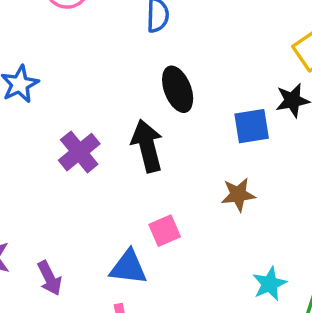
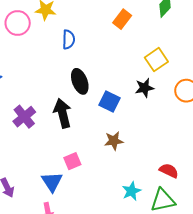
blue square: (252, 126) -> (109, 101), moved, turned 35
blue triangle: (128, 267) -> (52, 182), turned 50

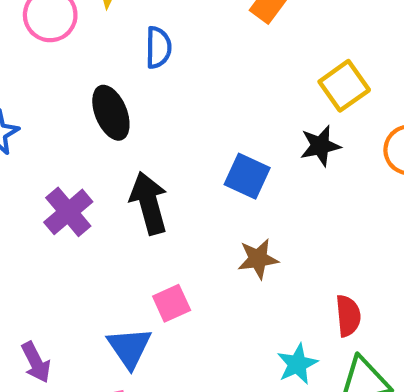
black ellipse: (80, 81) -> (111, 113), moved
red semicircle: (169, 171) -> (348, 316), moved, turned 60

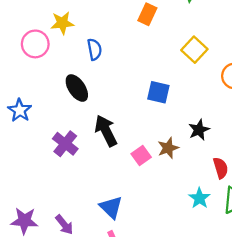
black star: (320, 146) -> (199, 130), moved
blue square: (247, 176) -> (158, 92), moved
pink square: (172, 303) -> (141, 156), moved

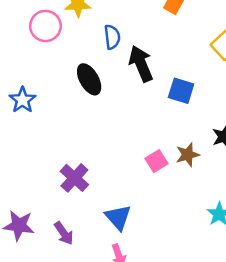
black arrow: (106, 131) -> (141, 64), moved
purple cross: (65, 144) -> (74, 178), moved

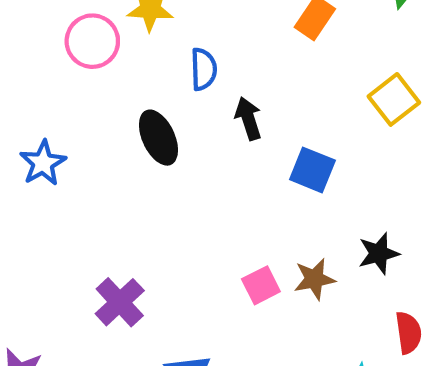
black arrow: (141, 64) -> (248, 118), size x0.7

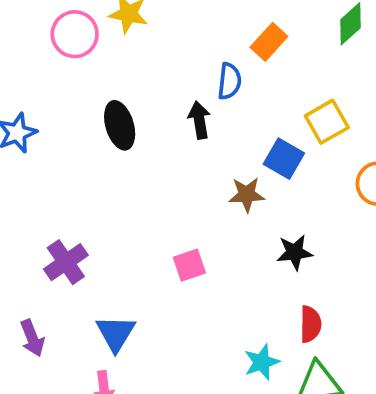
blue semicircle: (204, 69) -> (229, 81), moved
blue square: (312, 170) -> (284, 159), moved
brown star: (314, 279) -> (247, 195), moved

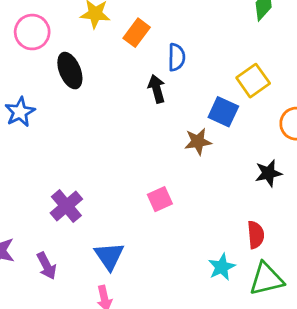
pink circle: (75, 34) -> (32, 32), moved
orange rectangle: (269, 42) -> (137, 33), moved
black ellipse: (120, 125) -> (70, 71), moved
black star: (295, 252) -> (269, 173), moved

